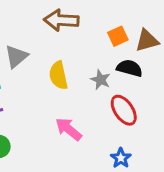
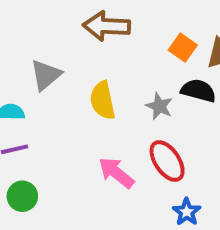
orange square: (118, 36) -> (183, 48), turned -30
red ellipse: (124, 110) -> (167, 161), moved

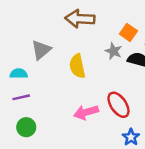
gray star: (159, 106) -> (114, 51), moved
pink arrow: (116, 173) -> (86, 112), turned -55

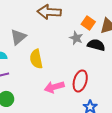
yellow semicircle: (77, 66) -> (36, 59), moved
red ellipse: (118, 105) -> (80, 81), turned 50

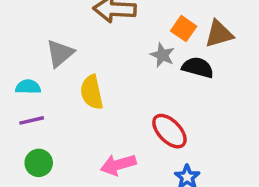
red ellipse: (80, 81) -> (169, 131), turned -60
pink arrow: (54, 87) -> (118, 165), moved

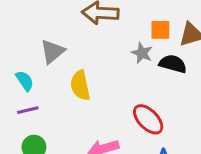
orange square: (184, 29) -> (160, 30), turned -35
cyan semicircle: (28, 87) -> (25, 81), turned 55

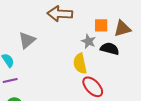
yellow semicircle: (80, 85) -> (80, 64), moved

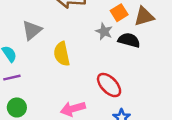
orange square: (101, 25) -> (119, 13), turned -32
yellow semicircle: (80, 64) -> (62, 54), moved

